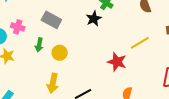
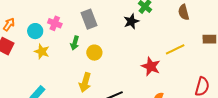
gray rectangle: (51, 20) -> (89, 19), turned 36

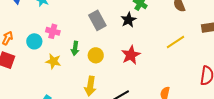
gray rectangle: (89, 19) -> (97, 20), moved
yellow star: (42, 51) -> (53, 61), moved
red star: (151, 66) -> (131, 55), moved, turned 30

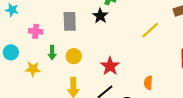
gray rectangle: (97, 20) -> (70, 21), turned 36
pink cross: (53, 31) -> (36, 31), moved
red star: (131, 55) -> (110, 66), moved

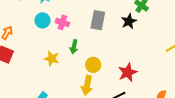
cyan circle: (11, 52) -> (42, 20), moved
yellow circle: (74, 56) -> (93, 65), moved

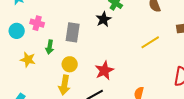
cyan circle: (42, 20) -> (17, 31), moved
gray rectangle: (98, 20) -> (73, 32), moved

